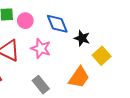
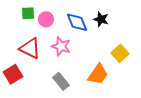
black star: (82, 38) -> (101, 19), moved

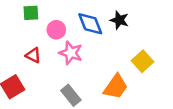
pink circle: (46, 19) -> (56, 30), moved
red triangle: (30, 48) -> (33, 55), size x0.6

